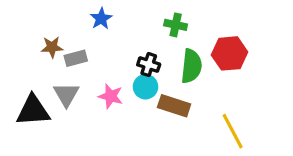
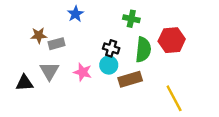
brown rectangle: (174, 106) -> (130, 79), turned -35
black triangle: (33, 110) -> (24, 83), size x0.7

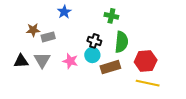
red hexagon: (172, 40) -> (146, 61), moved
black triangle: (24, 83) -> (21, 61), moved
yellow line: (174, 98) -> (148, 83), turned -50

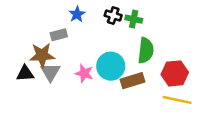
brown star: (33, 30) -> (42, 55), moved, size x1.5
gray rectangle: (48, 37) -> (59, 35), moved
black cross: (94, 41) -> (113, 15), moved
cyan circle: (92, 55) -> (111, 66), size x1.5

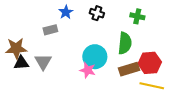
green cross: (134, 19) -> (137, 16), moved
brown star: (42, 55) -> (16, 48), moved
pink star: (84, 73) -> (88, 70), moved
brown rectangle: (132, 81) -> (129, 69), moved

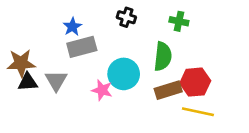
blue star: (66, 12) -> (72, 27), moved
gray rectangle: (50, 30) -> (82, 47), moved, size x1.5
pink star: (88, 70) -> (102, 90), moved

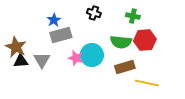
green semicircle: (163, 56) -> (121, 42), turned 90
brown star: (21, 63) -> (16, 47), turned 30
red hexagon: (195, 82) -> (145, 40), moved
pink star: (102, 90) -> (76, 58), moved

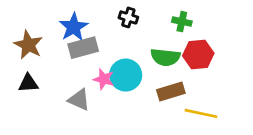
blue star: (54, 20) -> (74, 27), size x1.5
brown star: (16, 47) -> (28, 45), moved
gray triangle: (42, 60) -> (79, 100), moved, turned -36

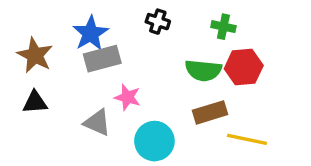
cyan circle: (126, 75) -> (154, 141), moved

